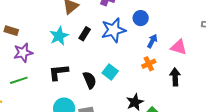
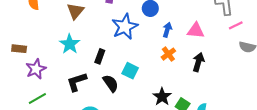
black rectangle: (85, 34) -> (100, 56), moved
black arrow: (175, 77) -> (198, 62), turned 30

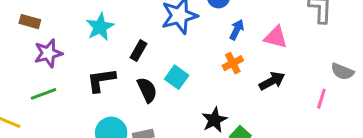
pink line: (236, 25) -> (321, 99), moved, turned -56
black arrow: (198, 62) -> (272, 81), turned 36

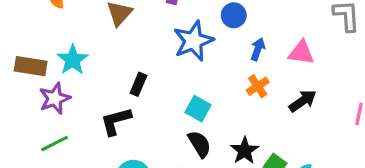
brown rectangle: (30, 22) -> (31, 66), size x1.4
cyan star: (100, 27) -> (73, 60), moved
black rectangle: (138, 51) -> (138, 84), moved
black semicircle: (147, 90) -> (199, 144), moved

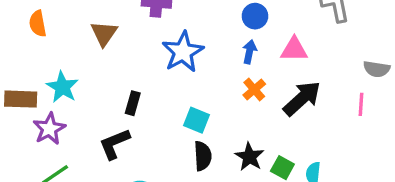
blue circle: (234, 15) -> (255, 16), moved
black arrow: (303, 101) -> (302, 98), size x1.4
black semicircle: (199, 144) -> (203, 156), turned 36

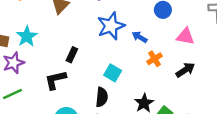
blue arrow: (249, 52) -> (140, 37), moved, turned -80
black arrow: (302, 98) -> (185, 70), size x0.7
black semicircle: (203, 156) -> (102, 97), moved

